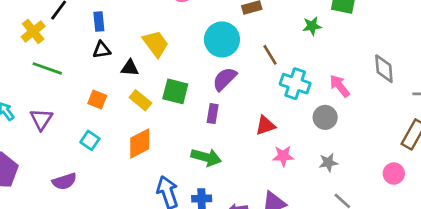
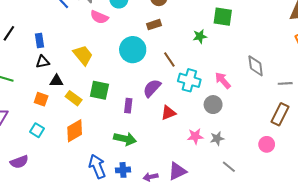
black triangle: (130, 68) -> (56, 81), moved
purple semicircle: (225, 79) -> (152, 88), moved
pink star: (283, 156) -> (195, 136), moved

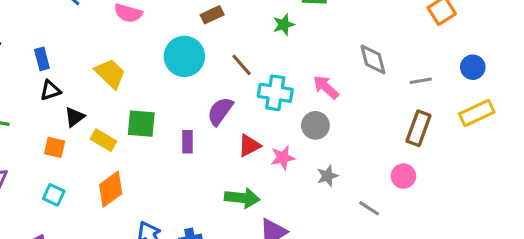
black triangle: (56, 81) -> (75, 117), turned -32
pink star: (195, 136) -> (283, 158), moved
green arrow: (125, 139) -> (242, 198), moved
gray line: (229, 167) -> (369, 208), moved

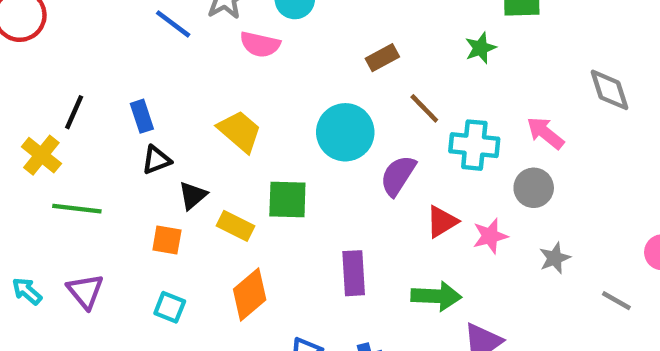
brown rectangle: (212, 15) -> (382, 58), moved
cyan circle: (184, 56) -> (345, 132), moved
purple rectangle: (187, 142) -> (354, 273), moved, size x1.4

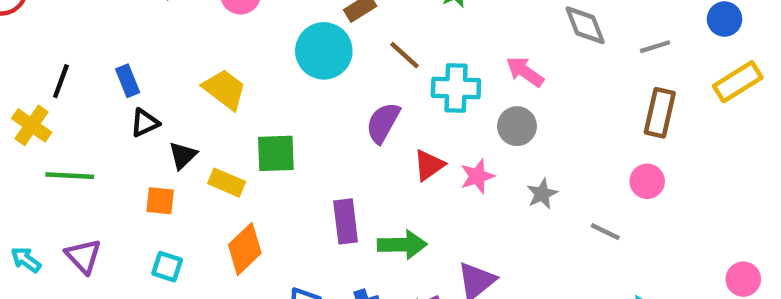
cyan circle: (345, 132) -> (324, 51), moved
green arrow: (436, 296) -> (402, 245), moved

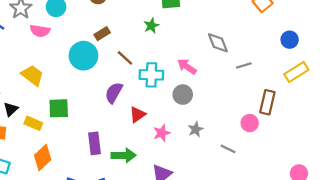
gray line: (655, 47) -> (244, 65), moved
brown rectangle: (660, 113) -> (267, 102), moved
pink star: (477, 176) -> (162, 133), moved

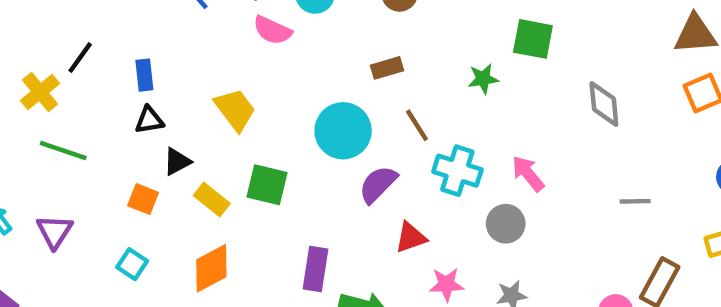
gray diamond: (218, 43) -> (604, 104), moved
cyan circle: (83, 56) -> (343, 131), moved

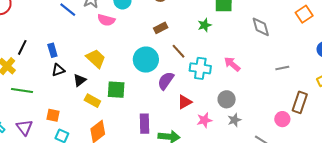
black triangle: (177, 162) -> (80, 80), moved
orange square: (143, 199) -> (53, 115), moved
gray circle: (506, 224) -> (227, 99), moved

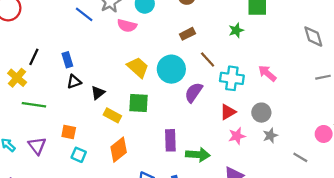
gray diamond: (261, 27) -> (313, 37), moved
yellow trapezoid: (96, 59) -> (138, 67), moved
red triangle: (185, 102) -> (228, 112), moved

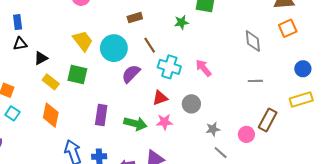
gray star: (270, 135) -> (213, 129), moved
orange diamond: (119, 150) -> (51, 115), turned -50
green arrow: (198, 155) -> (135, 124), moved

